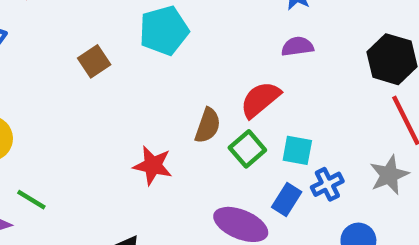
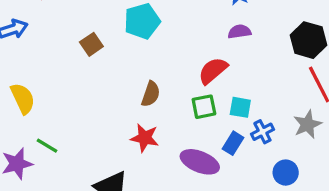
brown semicircle: (208, 126) -> (151, 94), moved
green square: (247, 149) -> (204, 107), turned 30
red star: (153, 165) -> (145, 138), moved

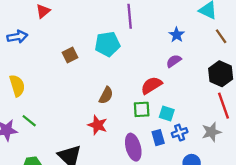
purple semicircle: (239, 32) -> (174, 61), turned -35
blue rectangle: (233, 143) -> (158, 138), turned -56
purple ellipse: (200, 162) -> (133, 147), turned 45

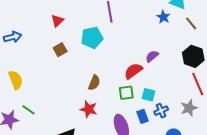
red triangle: (43, 11) -> (57, 21), moved
blue star: (177, 35) -> (163, 17), moved
purple semicircle: (174, 61) -> (152, 56), moved

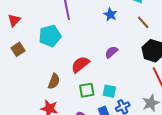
blue star: (163, 17) -> (110, 14), moved
brown line: (191, 23) -> (143, 22), moved
red semicircle: (133, 71) -> (80, 64), moved

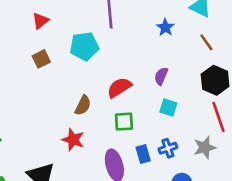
purple semicircle: (111, 52) -> (161, 76), turned -32
cyan square: (109, 91) -> (168, 107), moved

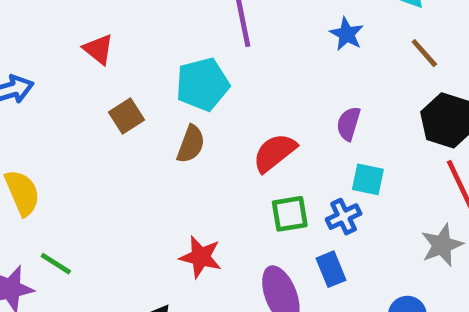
red triangle: (40, 21) -> (98, 49), moved, turned -36
brown semicircle: (83, 105) -> (191, 144), moved
blue cross: (168, 148) -> (344, 217), moved

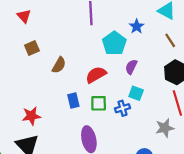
cyan pentagon: (203, 84) -> (114, 43), moved, turned -30
red star: (201, 257) -> (31, 116), moved, turned -30
blue rectangle: (331, 269) -> (73, 100), moved

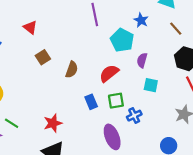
blue cross: (123, 108) -> (134, 116), moved

